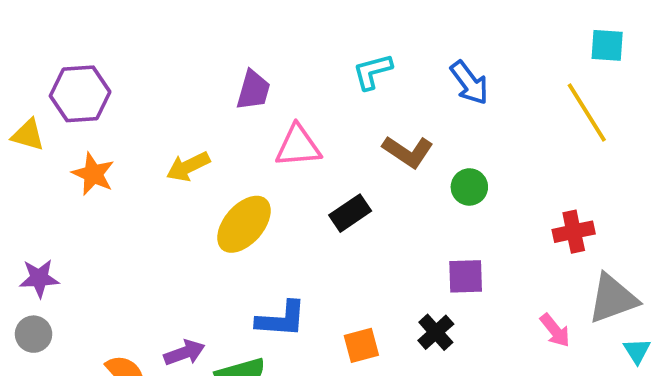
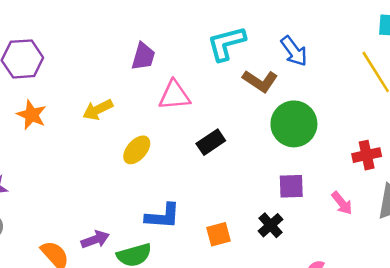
cyan L-shape: (373, 72) -> (226, 43), size x1.4
brown L-shape: (408, 152) -> (260, 81), moved
green circle: (469, 187) -> (294, 124), size x1.8
yellow ellipse: (244, 224) -> (137, 150), size x0.7
pink arrow: (555, 330) -> (342, 203), moved

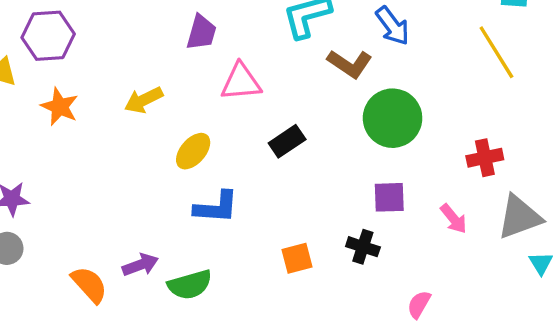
blue L-shape: (163, 216) -> (216, 207), moved
black cross: (271, 225) -> (363, 247), turned -30

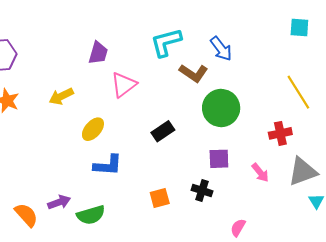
yellow line: (496, 52) -> (298, 92), moved
pink triangle: (241, 82) -> (124, 85), turned -32
black rectangle: (287, 141) -> (163, 131), moved

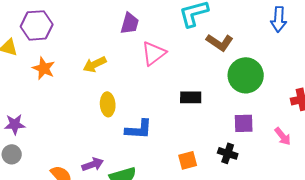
blue arrow: (221, 49) -> (279, 19), moved, turned 40
yellow ellipse: (93, 129) -> (108, 104), moved, turned -45
black rectangle: (163, 131) -> (191, 97), turned 35

